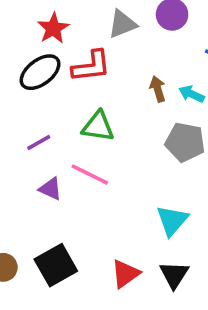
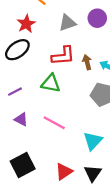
red L-shape: (91, 66) -> (63, 56), moved
pink line: (90, 175) -> (54, 123), moved

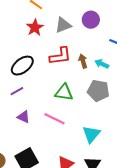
red star: (26, 24) -> (35, 28), moved
black ellipse: (17, 50) -> (22, 66), moved
green triangle: (51, 83) -> (64, 93), moved

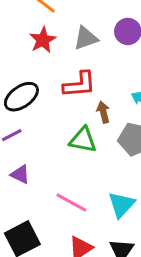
brown arrow: (83, 61) -> (103, 112), moved
pink line: (55, 119) -> (71, 203), moved

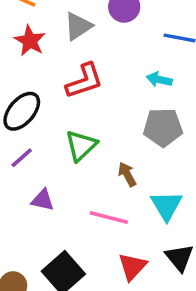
brown arrow: (103, 112) -> (127, 174), moved
green triangle: (83, 140) -> (81, 146), moved, turned -40

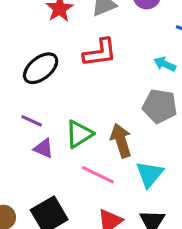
green triangle: (81, 146) -> (79, 134), moved
purple line: (22, 158) -> (32, 121), moved, turned 55
brown arrow: (127, 174) -> (121, 141), size x1.5

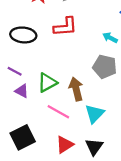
black ellipse: (41, 68) -> (23, 35), turned 40

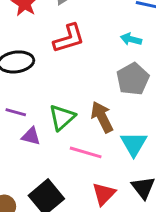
gray pentagon: (105, 67) -> (133, 79), turned -30

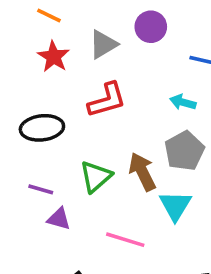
green triangle: (62, 117) -> (96, 177), moved
brown arrow: (102, 117) -> (142, 172), moved
cyan triangle: (134, 144) -> (175, 206), moved

